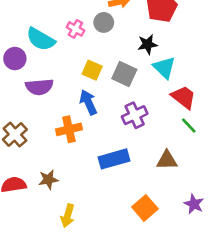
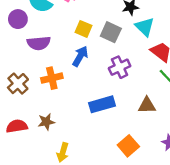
blue arrow: (88, 102) -> (80, 56), turned 55
orange cross: (69, 129) -> (52, 78), moved

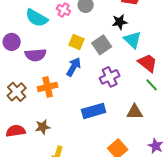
purple circle: (18, 19) -> (12, 42), moved
gray square: (111, 32) -> (102, 45), turned 30

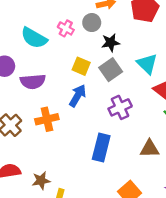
black star: (120, 22) -> (111, 43), moved
blue rectangle: (94, 111) -> (101, 148), turned -60
brown star: (43, 127) -> (41, 181), moved

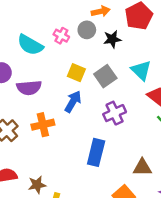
black star: (111, 43) -> (112, 39), moved
brown triangle: (150, 149) -> (142, 167), moved

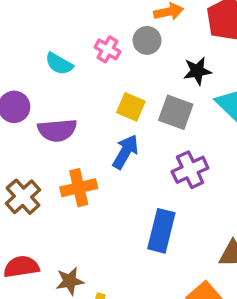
black star: (112, 39) -> (197, 71), moved
cyan semicircle: (30, 45) -> (59, 64), size x0.7
gray square: (105, 76) -> (176, 112), turned -35

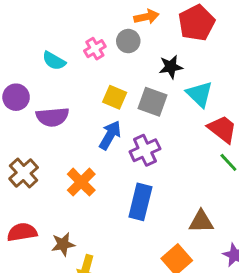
pink cross: (107, 49) -> (95, 49), turned 30
purple cross: (190, 170) -> (145, 150), moved
orange cross: (79, 188) -> (81, 182), moved, turned -32

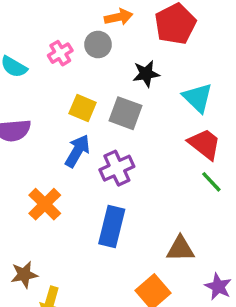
cyan triangle: (200, 94) -> (198, 98), moved

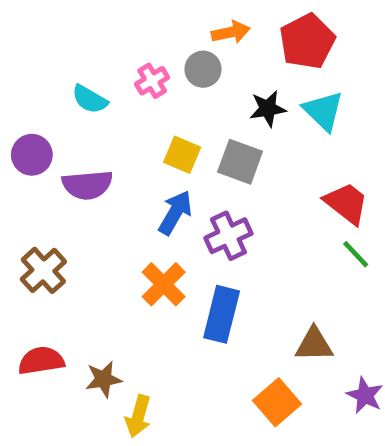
cyan triangle: (198, 98) -> (323, 111), moved
orange cross: (45, 204) -> (164, 284), moved

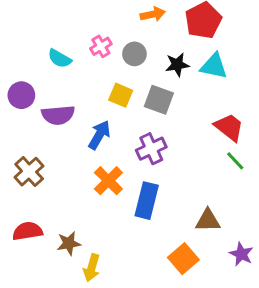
gray circle: (203, 69) -> (134, 54), moved
cyan triangle: (323, 111) -> (214, 66), turned -32
blue arrow: (175, 213) -> (99, 135), moved

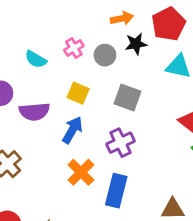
black star: (177, 65) -> (136, 44), moved
yellow square: (121, 95) -> (78, 93), moved

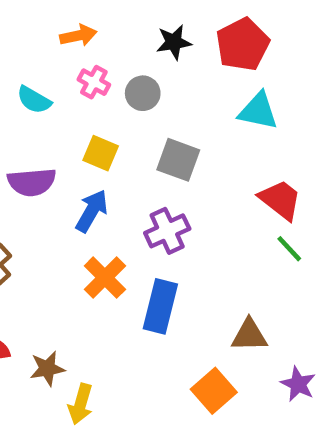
orange arrow: (122, 18) -> (78, 36), moved
black star: (136, 44) -> (174, 42), moved
pink cross: (74, 48) -> (94, 82), turned -30

